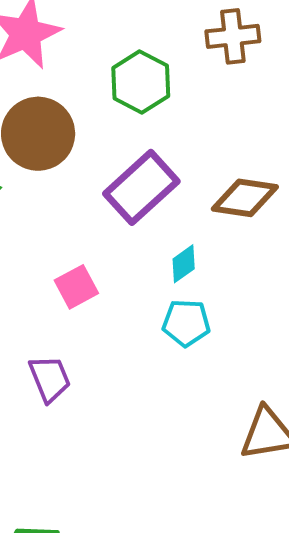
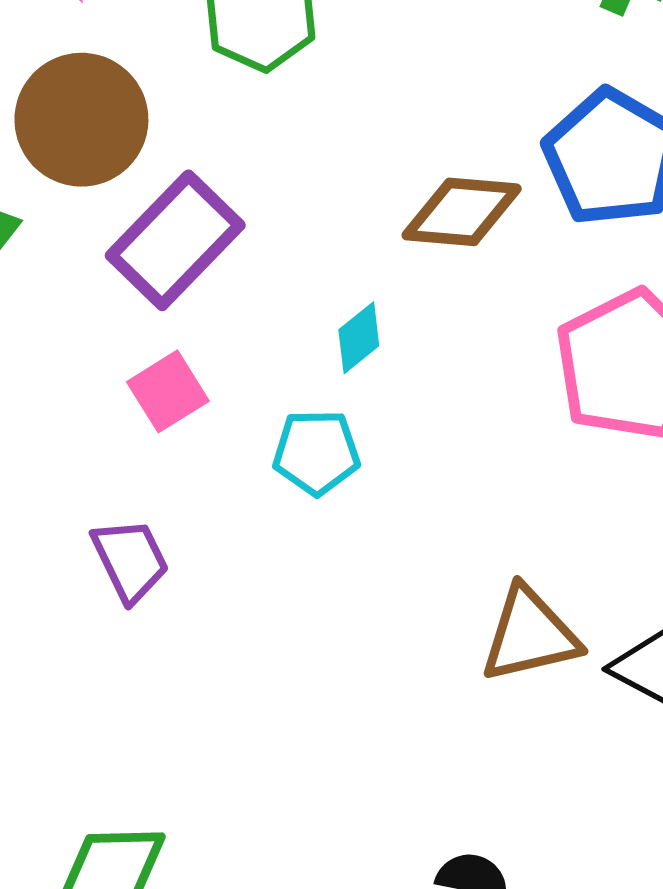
purple rectangle: (141, 187) -> (175, 240), moved
cyan pentagon: (186, 323) -> (316, 452), moved

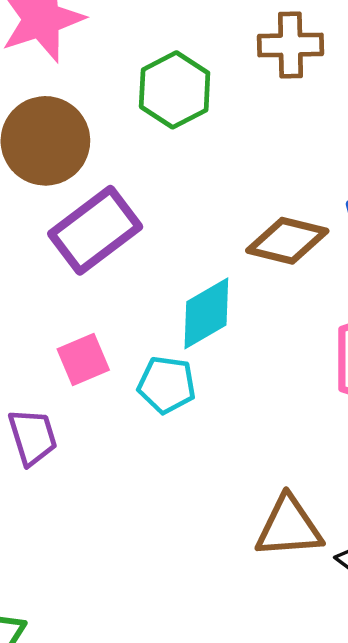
cyan diamond: (359, 338) -> (206, 313), size x1.6
pink square: (168, 391) -> (83, 359), moved

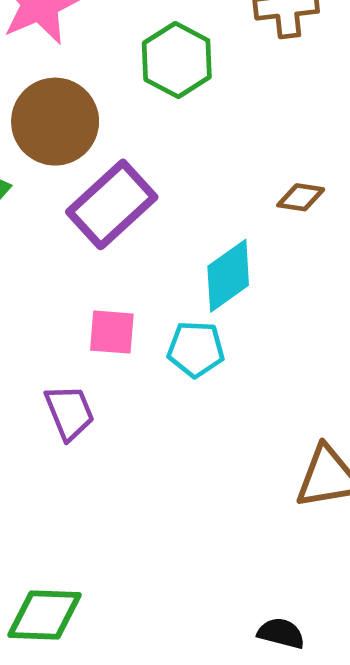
brown diamond: (287, 241) -> (301, 197), size x0.6
pink square: (83, 359) -> (112, 332), turned 33

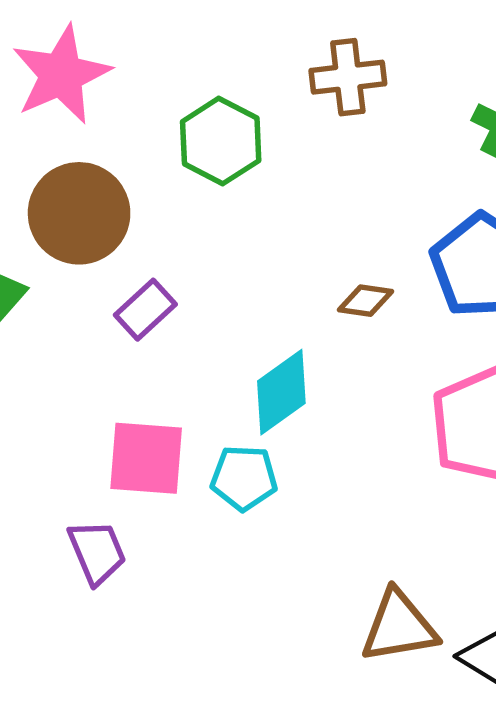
purple rectangle: (112, 204) -> (145, 310), size x0.6
pink square: (112, 332) -> (146, 458), size x1.4

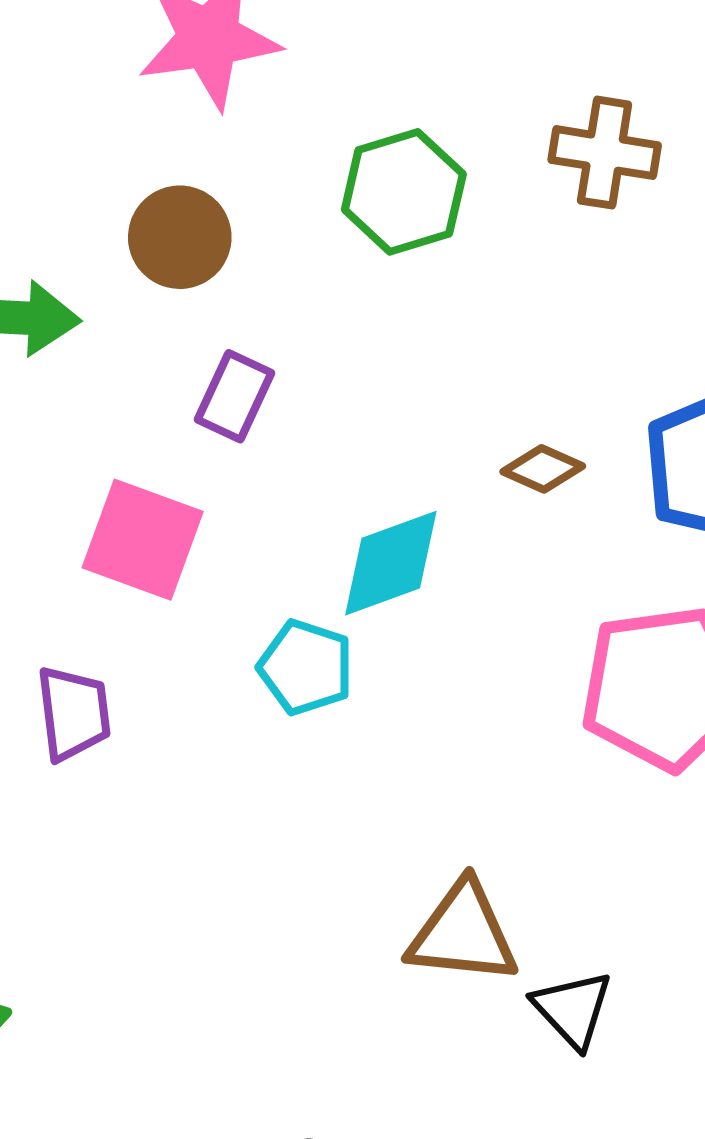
brown circle: (79, 213) -> (180, 237), size x0.7
purple rectangle: (145, 310) -> (235, 396), turned -38
pink square: (146, 458) -> (143, 540), moved

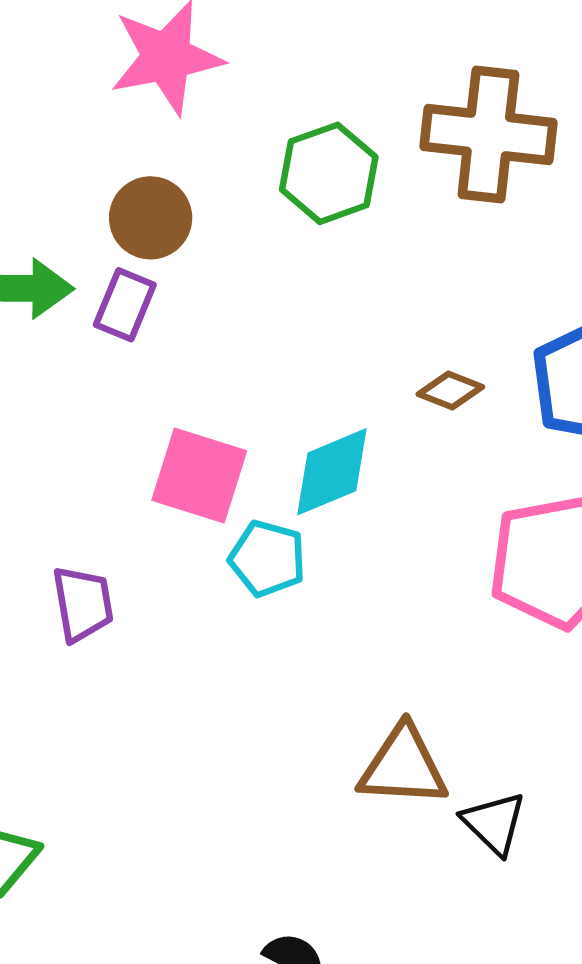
brown cross: (605, 153) -> (488, 134), size x1.5
purple rectangle: (235, 396) -> (125, 305), moved
pink square: (143, 540) -> (199, 476), moved

